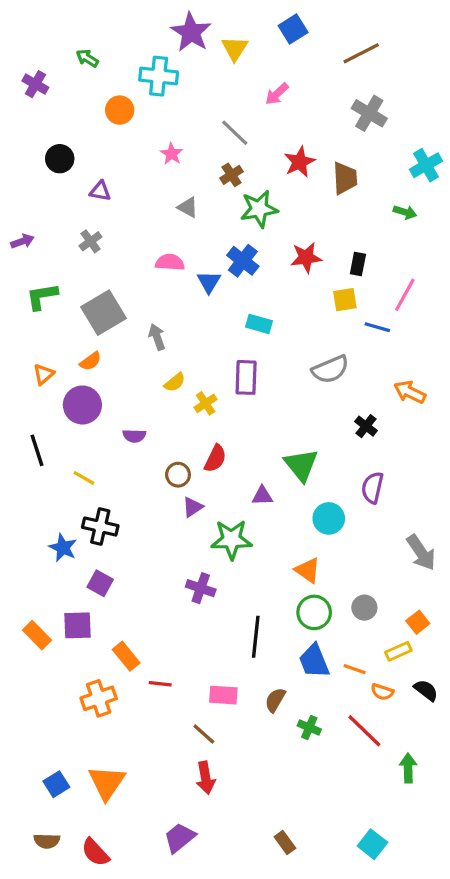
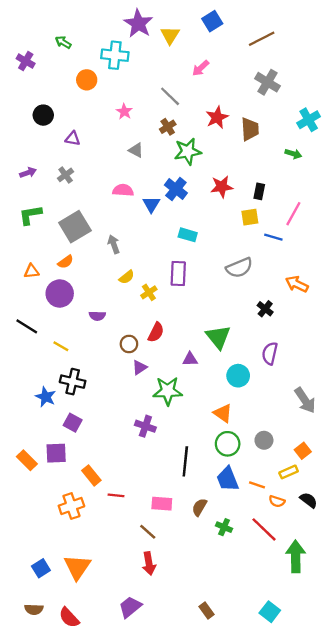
purple arrow: (22, 241) -> (28, 173), moved
orange triangle: (43, 374) -> (32, 271), turned 35
black line: (37, 450) -> (27, 326), turned -40
green arrow: (408, 768) -> (296, 556), size x1.5

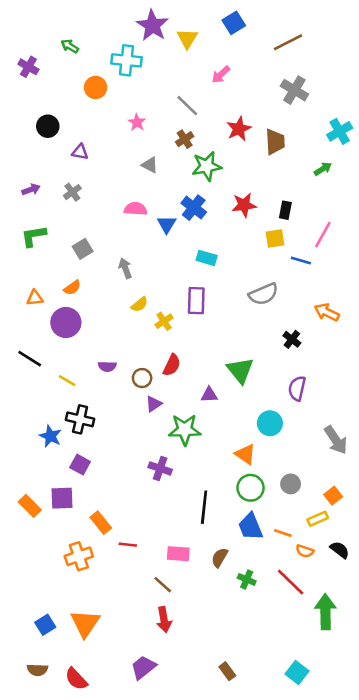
green arrow: (293, 154) -> (323, 169), turned -49
gray square: (75, 227) -> (83, 249), size x0.6
purple semicircle: (97, 316) -> (107, 366), moved
cyan circle: (238, 376) -> (270, 423), moved

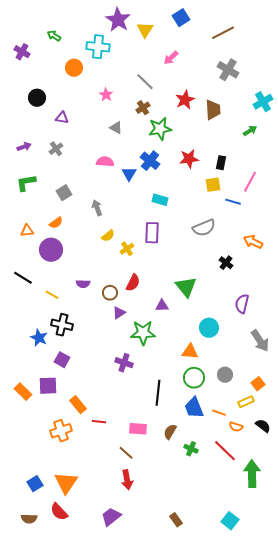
purple semicircle: (297, 388) -> (242, 304), moved
orange triangle: (245, 454) -> (190, 352), turned -30
red semicircle: (76, 679) -> (59, 512), moved

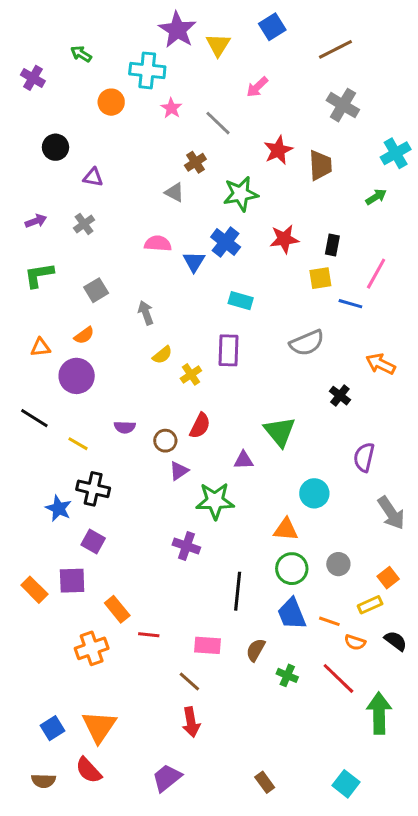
pink star: (106, 95) -> (171, 108), moved
brown cross: (143, 108) -> (195, 162), moved

